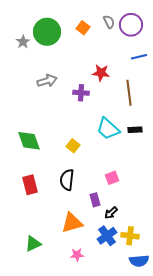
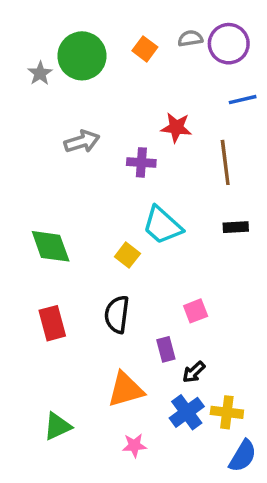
gray semicircle: (109, 22) -> (190, 38), turned -72
cyan trapezoid: (108, 129) -> (162, 225), moved
blue semicircle: (139, 261) -> (243, 456), turned -54

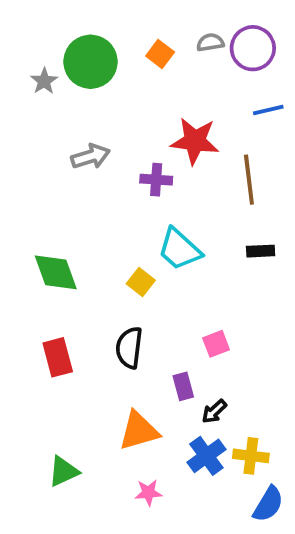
red star: (176, 128) -> (195, 141), size x1.4

